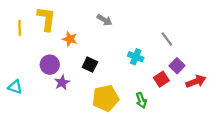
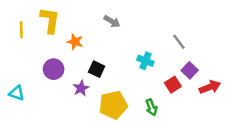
purple star: (62, 82) -> (81, 88), moved

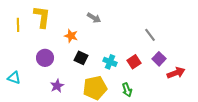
orange star: (75, 42) -> (71, 36), moved
cyan cross: (145, 61) -> (110, 62), moved
red square: (173, 85) -> (134, 62), moved
purple star: (81, 88) -> (57, 86), moved

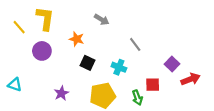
yellow line: (18, 25) -> (19, 27), turned -40
gray line: (150, 35) -> (135, 44), moved
purple circle: (45, 58) -> (42, 51), moved
red square: (134, 62) -> (153, 85), moved, turned 32

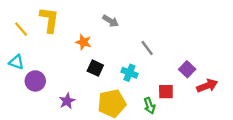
purple circle: (42, 51) -> (35, 81), moved
cyan triangle: (15, 85) -> (16, 62), moved

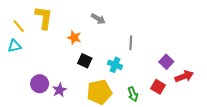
gray line: (147, 48) -> (131, 43), turned 40
cyan triangle: (16, 62) -> (14, 46), moved, turned -32
purple circle: (35, 81) -> (40, 84), moved
red square: (166, 92) -> (158, 87), moved, turned 32

